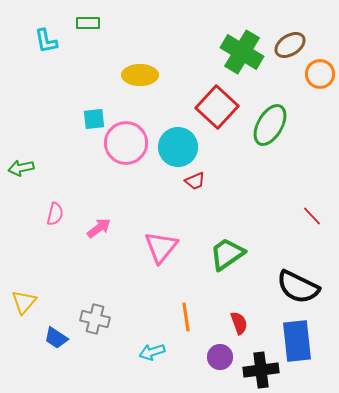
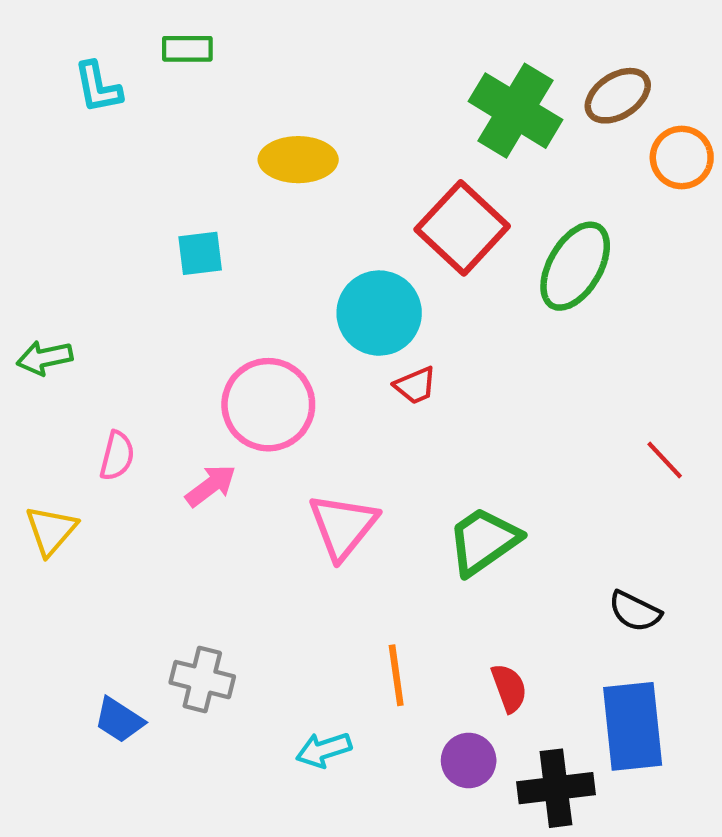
pink circle: (126, 143) -> (268, 405), moved
black semicircle: (298, 287) -> (635, 611), size x0.6
yellow triangle: (24, 302) -> (51, 530), moved

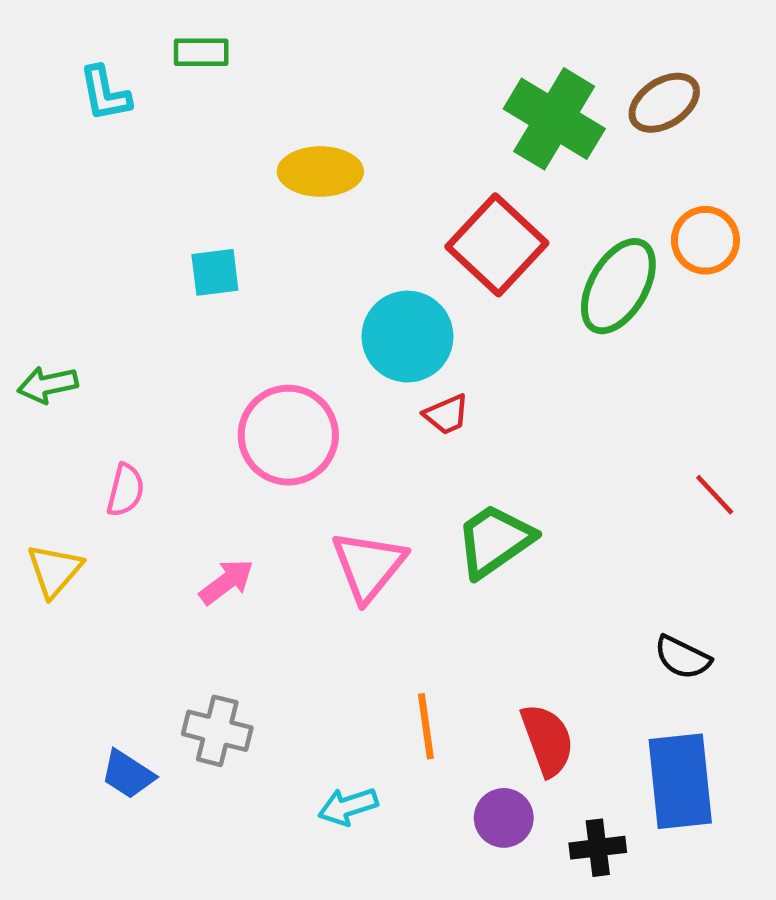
orange circle: (682, 157) -> (705, 240), moved
pink arrow: (211, 486) -> (226, 582), moved
green trapezoid: (484, 541) -> (495, 541), moved
red semicircle: (509, 688) -> (547, 740), size x1.4
black cross: (556, 788) -> (598, 848), size x0.7

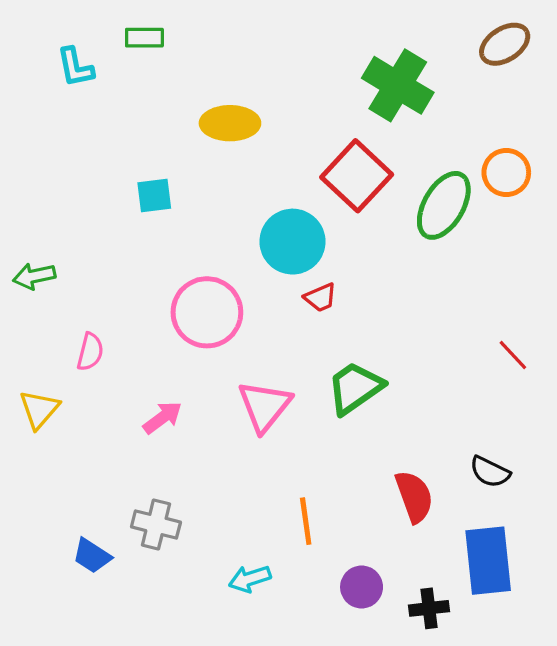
brown ellipse: (664, 103) -> (505, 44), moved
red semicircle: (547, 740) -> (414, 497), moved

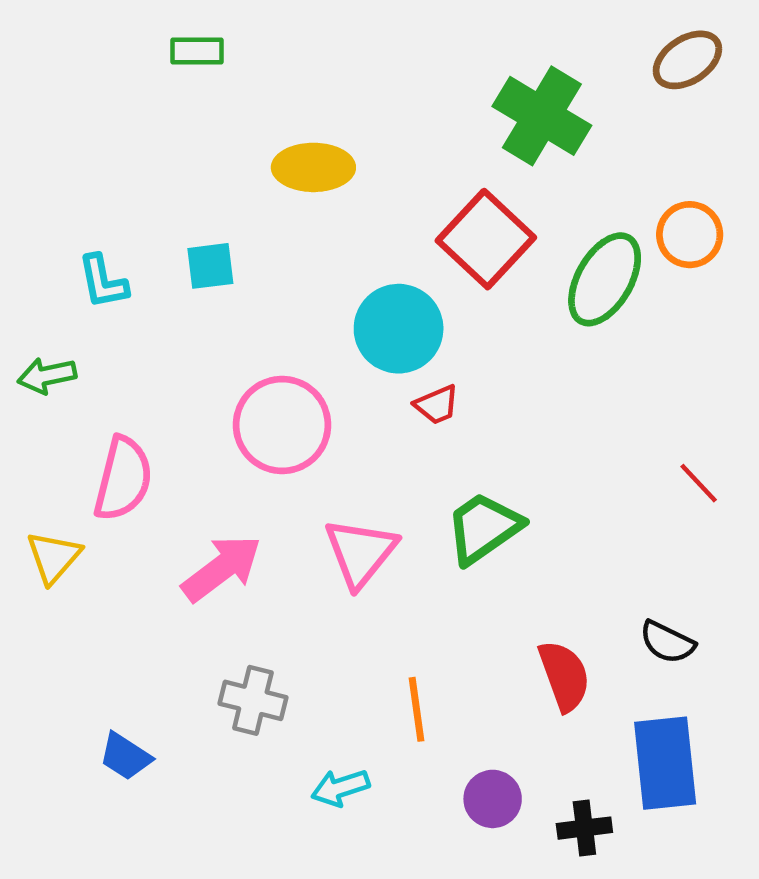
cyan L-shape: (75, 67) -> (103, 282), moved
pink semicircle: (90, 352) -> (123, 479), size x1.6
pink arrow: (163, 418) -> (222, 568), size x1.5
gray cross: (156, 524) -> (253, 700), moved

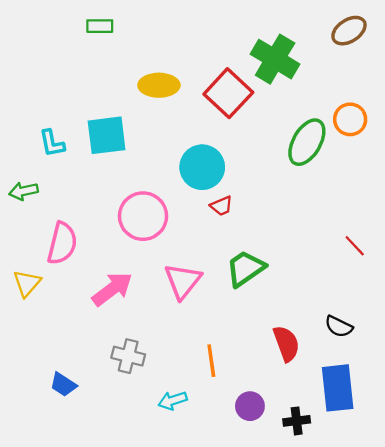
red square: (486, 239) -> (228, 93), moved
cyan square: (210, 266) -> (107, 135), size x1.6

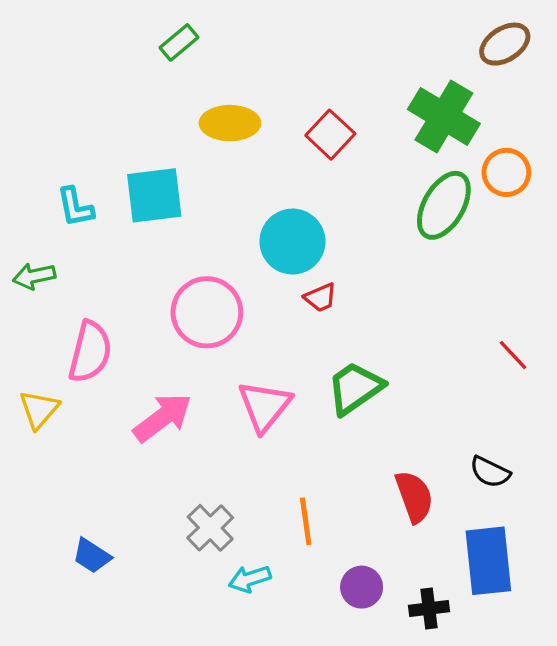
green rectangle: (100, 26) -> (179, 42), moved, turned -40
green cross: (275, 59) -> (444, 116), moved
red square: (228, 93) -> (330, 135), size x0.7
gray cross: (128, 356) -> (210, 528), moved, turned 32

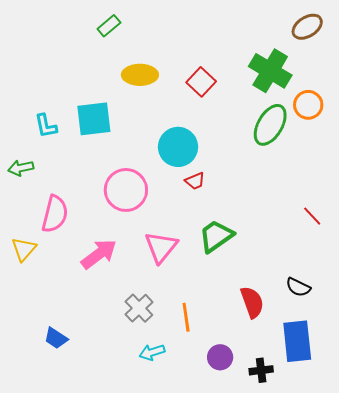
gray cross: (210, 528) -> (139, 308), moved

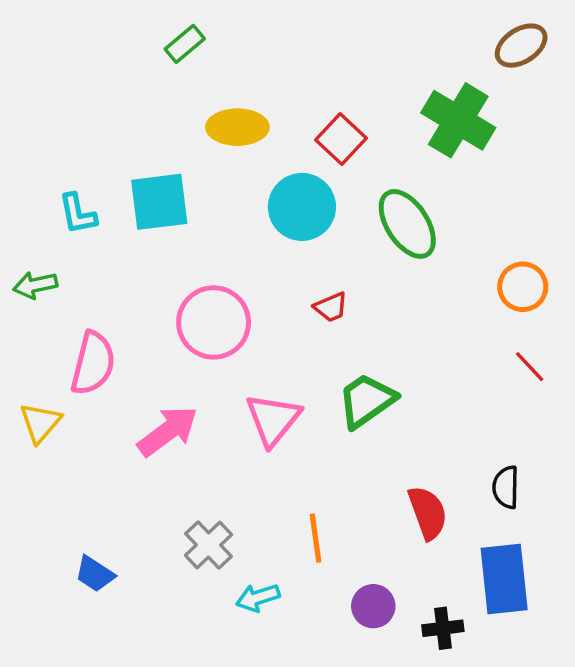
orange circle: (308, 105) -> (523, 287), moved
green ellipse: (270, 125) -> (407, 224), moved, turned -63
cyan circle: (178, 147) -> (302, 207), moved
black semicircle: (298, 287) -> (506, 487), turned 65
gray cross: (139, 308) -> (209, 545), moved

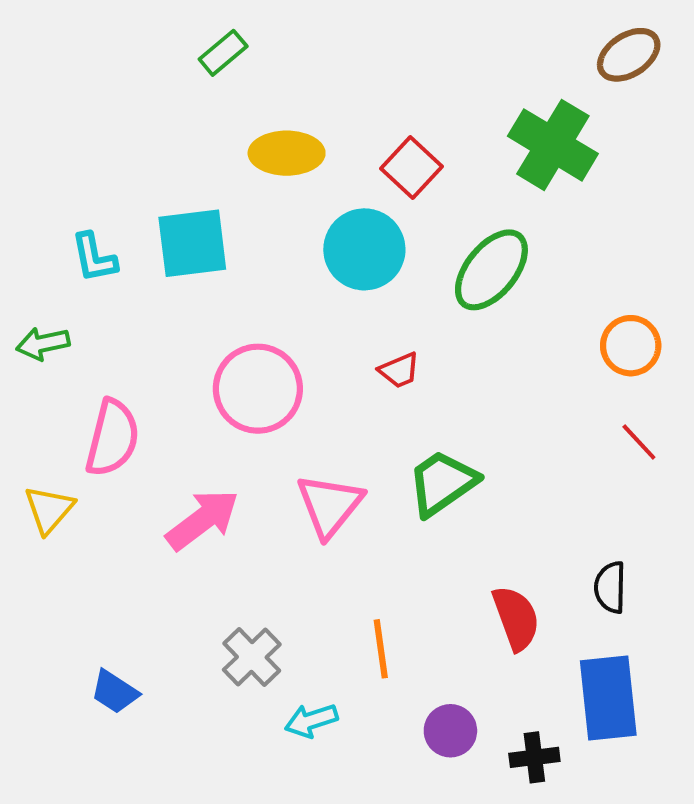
green ellipse: (407, 224) -> (491, 270), turned 72

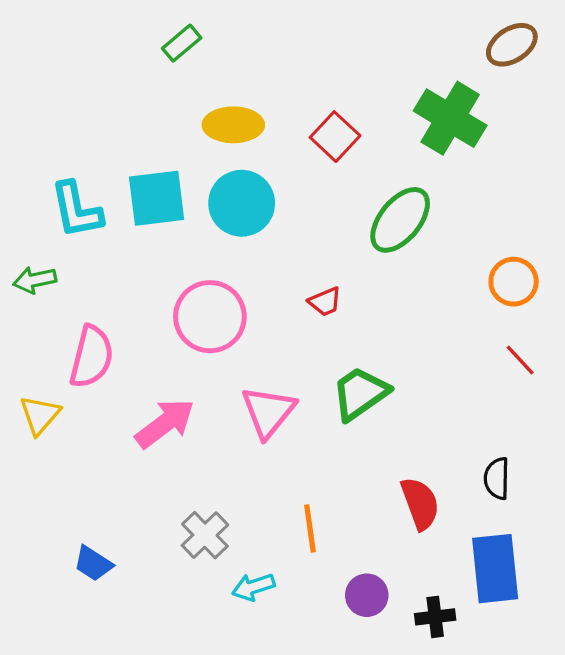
cyan circle: (364, 249) -> (242, 203), moved
cyan L-shape: (94, 258) -> (77, 210), size x1.4

